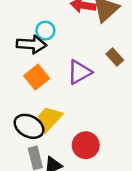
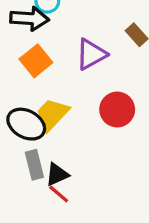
red circle: (86, 145) -> (117, 110), moved

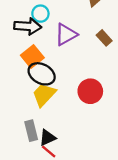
purple triangle: (91, 54) -> (66, 34), moved
black ellipse: (26, 124) -> (42, 74), moved

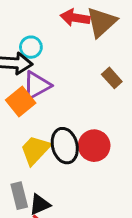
purple triangle: (66, 34) -> (37, 85), moved
black ellipse: (42, 74) -> (65, 146), moved, turned 48

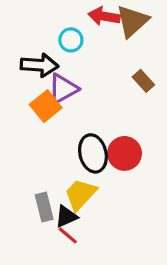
cyan circle: (31, 47) -> (71, 40), moved
yellow trapezoid: (35, 150) -> (80, 194), moved

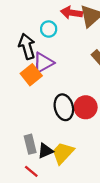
black arrow: (39, 65) -> (27, 46), turned -110
yellow trapezoid: (80, 194) -> (63, 153), moved
red line: (68, 235) -> (31, 171), moved

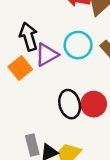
cyan circle: (49, 29) -> (78, 45), moved, size x1.5
orange square: (31, 75) -> (20, 68), moved

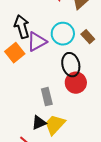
black ellipse: (70, 104) -> (71, 65), moved
gray rectangle: (32, 145) -> (47, 97), moved

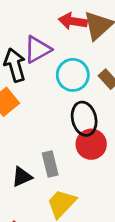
purple triangle: (37, 42) -> (37, 49), moved
black triangle: (39, 123) -> (22, 177), moved

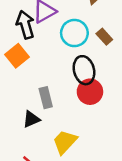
gray rectangle: (50, 164) -> (46, 98), moved

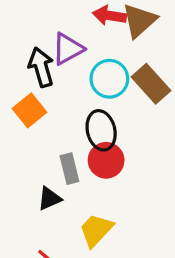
brown rectangle: (104, 37) -> (151, 84), size x1.6
black ellipse: (84, 70) -> (101, 130), moved
red circle: (90, 92) -> (106, 160), moved

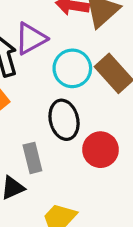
red circle: (106, 160) -> (101, 150), moved

